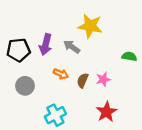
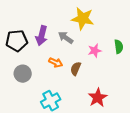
green semicircle: (129, 56) -> (119, 47), turned 72
pink star: (103, 79) -> (95, 51), moved

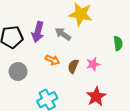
pink star: (95, 51) -> (93, 64), moved

